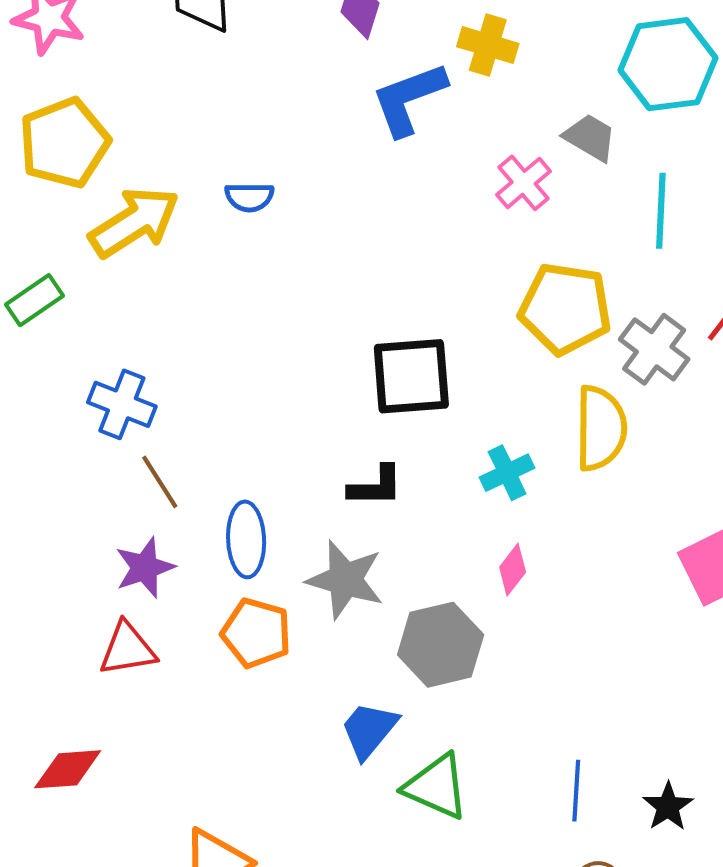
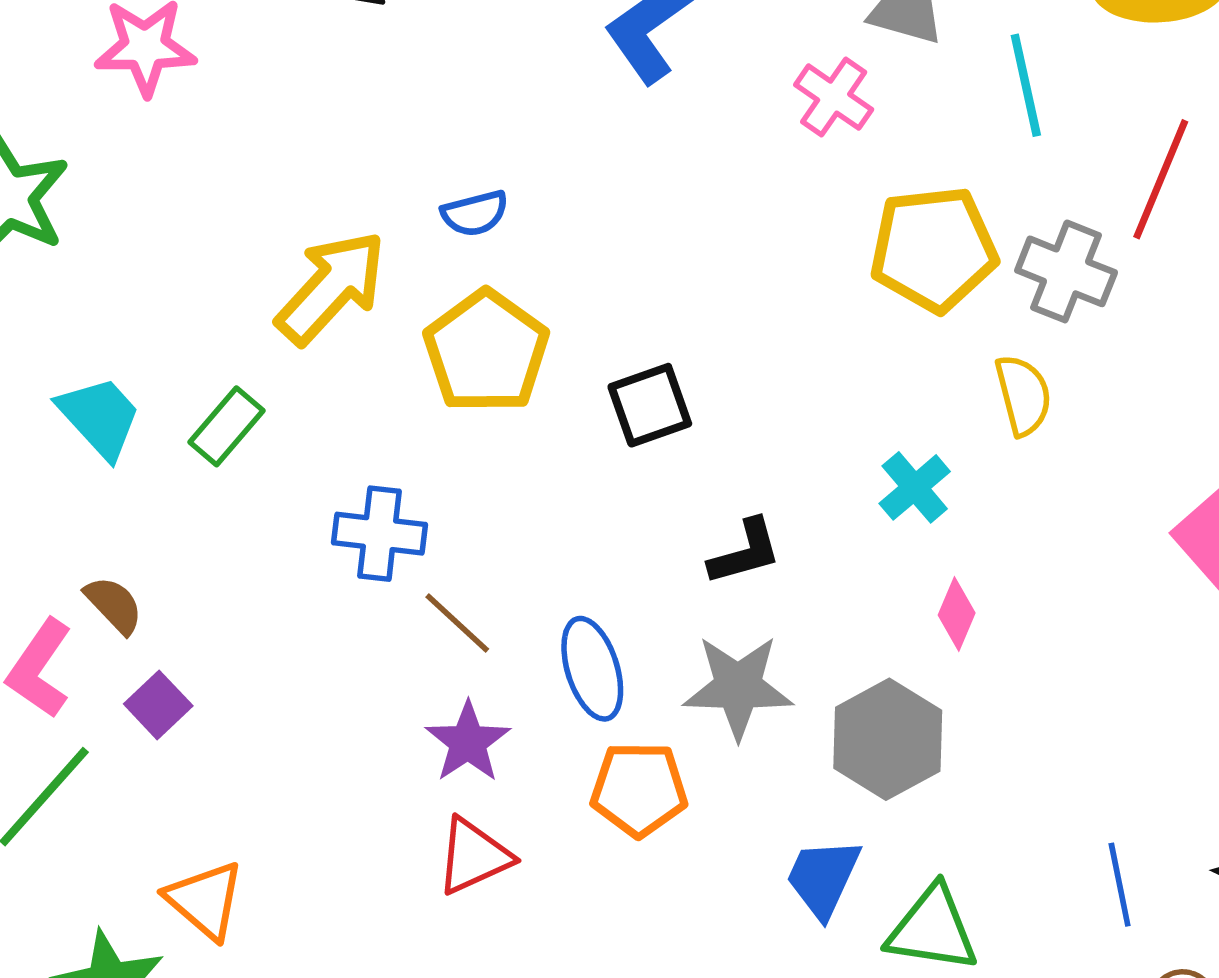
yellow pentagon: (64, 143) -> (486, 352), moved
black square: (411, 376) -> (650, 405), moved, size x0.7
yellow semicircle: (601, 428) -> (1023, 395), size x0.7

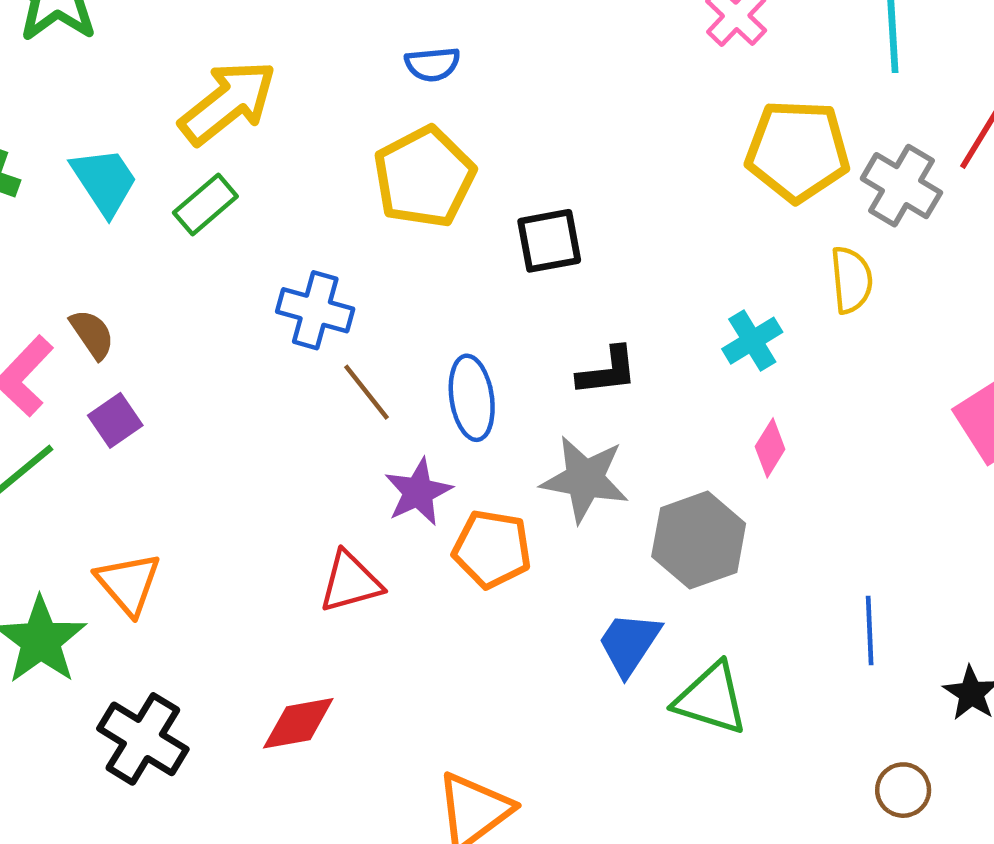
yellow arrow: (331, 288) -> (228, 102), moved
blue ellipse: (592, 669) -> (472, 398), moved
purple star: (468, 742) -> (418, 492), moved
blue line: (1120, 885) -> (870, 630), moved

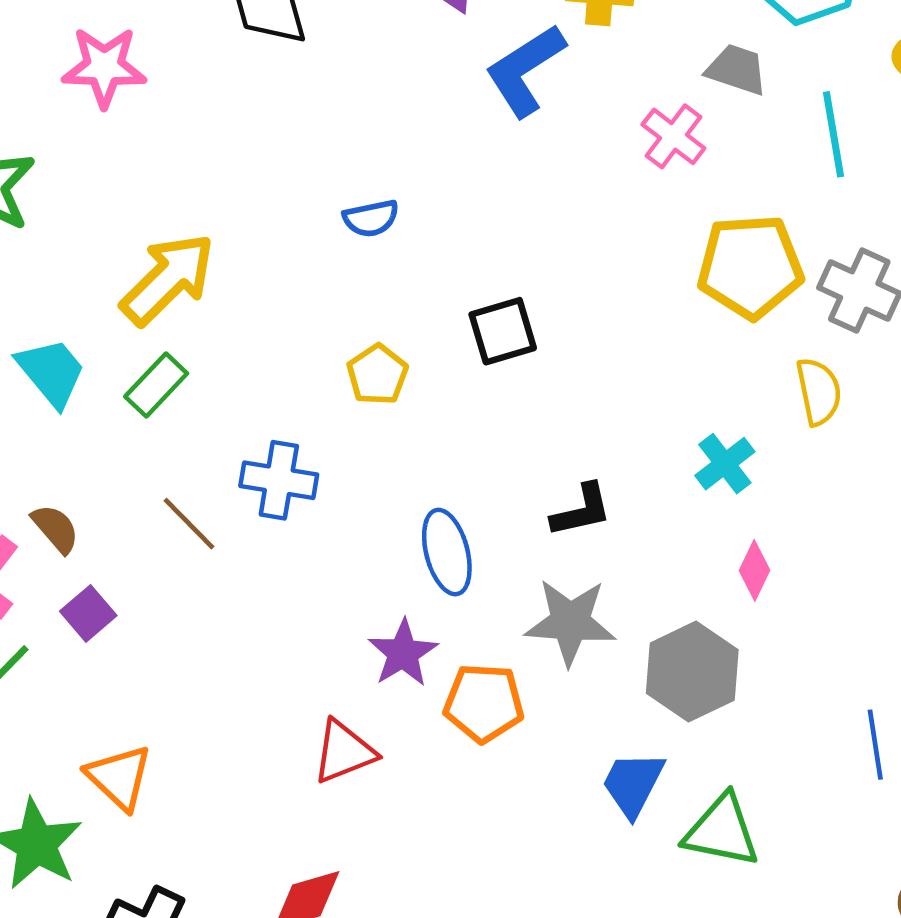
yellow pentagon: (424, 177) -> (377, 375), moved, size x0.6
black square: (549, 241) -> (503, 331), moved
brown line: (367, 392) -> (189, 524), moved

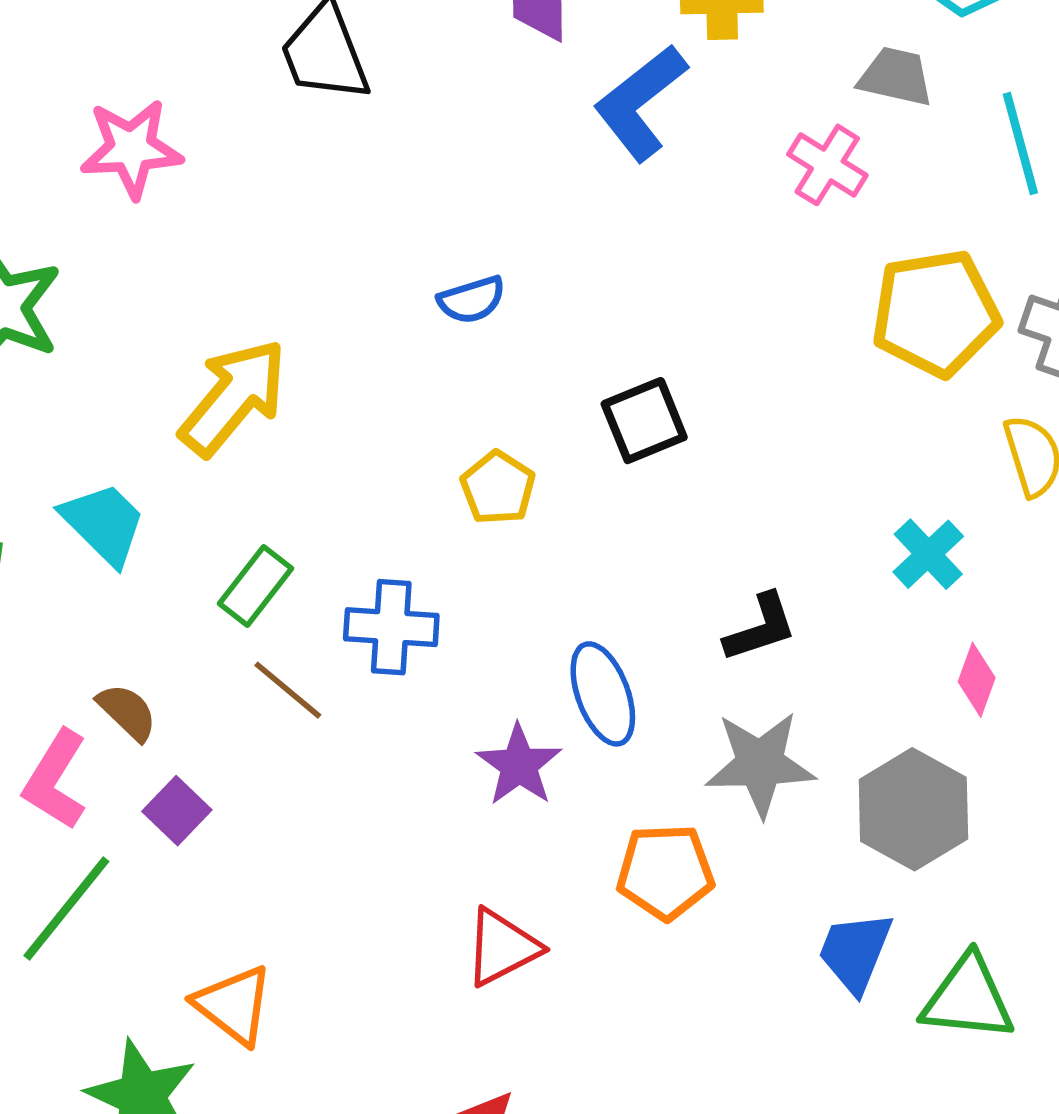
green rectangle: (156, 385) -> (256, 586), moved
purple star: (403, 653) -> (519, 765), moved

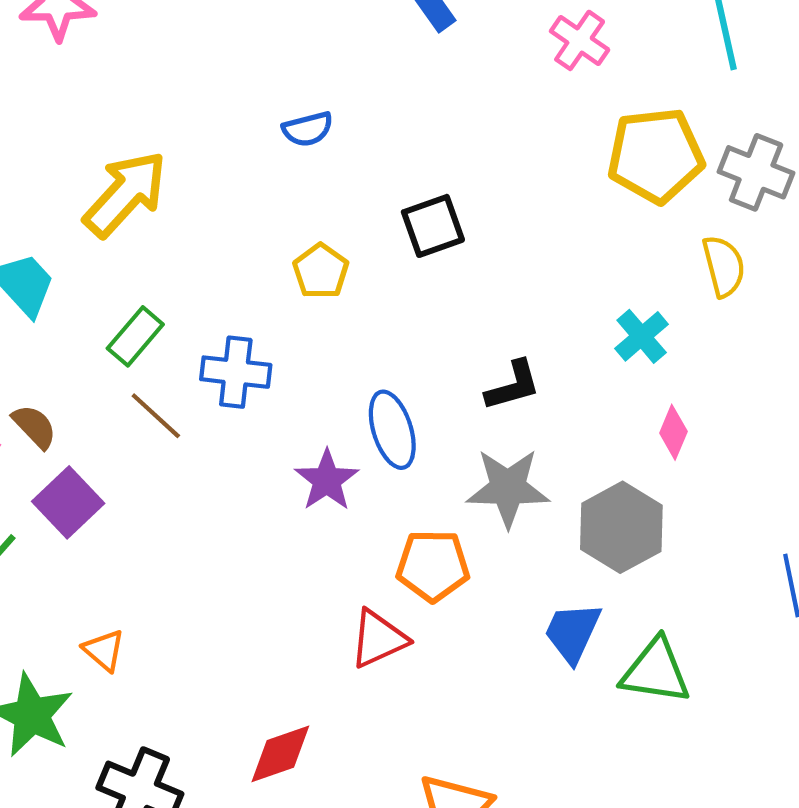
purple square: (177, 811) -> (68, 502), size x1.4
red triangle: (502, 947) -> (378, 639), moved
orange triangle: (234, 1005) -> (104, 650), size x0.7

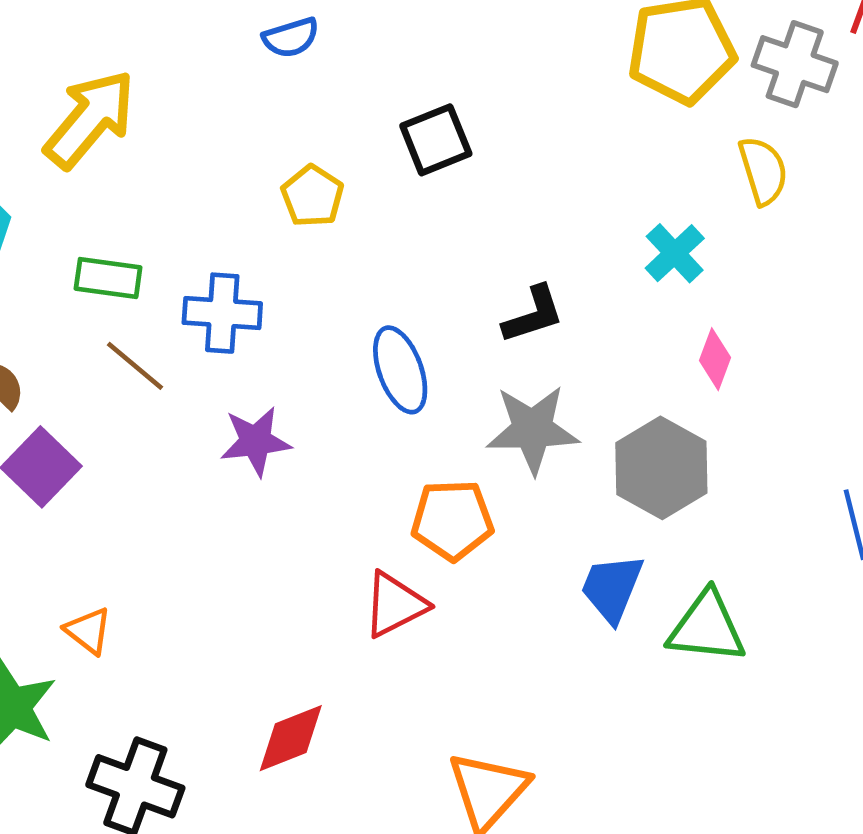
green rectangle: (135, 336) -> (108, 278), turned 60
purple star: (327, 480) -> (256, 441), moved, turned 30

